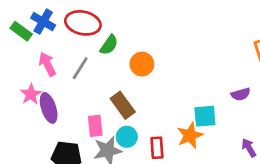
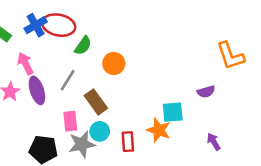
blue cross: (43, 22) -> (36, 25), moved, turned 30
gray line: (80, 68) -> (68, 80), moved
purple ellipse: (49, 108) -> (37, 90), moved
orange star: (190, 135) -> (159, 130), turned -30

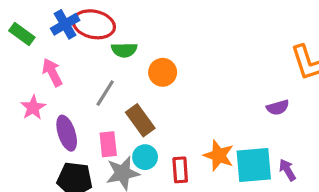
green semicircle: (83, 46) -> (124, 50), turned 54
purple ellipse: (37, 90) -> (67, 133), moved
cyan square: (173, 112) -> (254, 165), moved, size x1.4

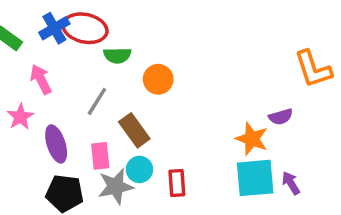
orange star: (219, 155) -> (252, 139), moved

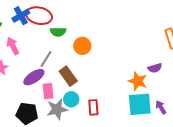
purple ellipse: (56, 144) -> (34, 77), moved, turned 75

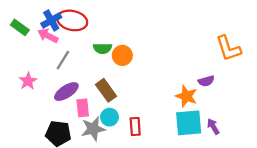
green semicircle: (58, 32) -> (103, 48), moved
pink arrow: (13, 46) -> (48, 36), moved, turned -36
gray line: (46, 59) -> (63, 60), moved

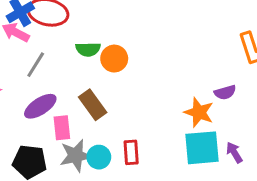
cyan circle: (110, 117) -> (99, 157), moved

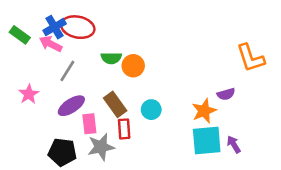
orange star: (199, 112) -> (204, 111), turned 30
red rectangle: (131, 152) -> (124, 129), moved
cyan circle: (99, 157) -> (151, 110), moved

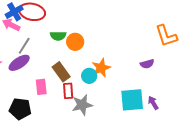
purple ellipse: (71, 106) -> (19, 63), moved
orange star: (204, 111) -> (101, 68), moved
gray star: (101, 147) -> (82, 105), moved

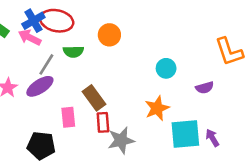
green semicircle: (58, 36) -> (73, 52), moved
orange circle: (75, 42) -> (109, 35), moved
orange star: (101, 68) -> (157, 108), moved
cyan circle: (89, 76) -> (166, 68), moved

